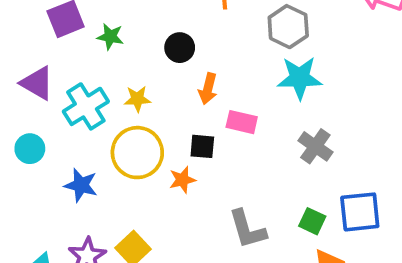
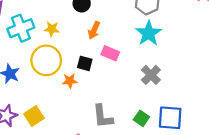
cyan star: (300, 78) -> (149, 33), turned 30

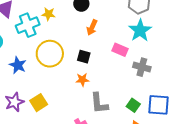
yellow star: (52, 29) -> (49, 14), moved
pink rectangle: (110, 53) -> (120, 50), moved
gray cross: (151, 75) -> (142, 67), turned -30
orange star: (70, 81) -> (82, 80), moved

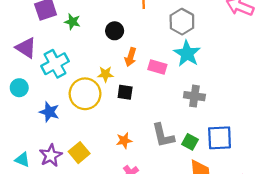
yellow star: (49, 14) -> (105, 74), moved
pink rectangle: (120, 50) -> (157, 67), moved
orange star: (82, 80) -> (124, 141), moved
gray L-shape: (99, 103) -> (163, 135), moved

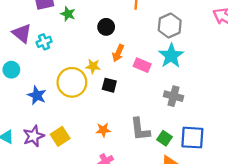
cyan cross: (55, 64) -> (44, 42), moved, size x0.6

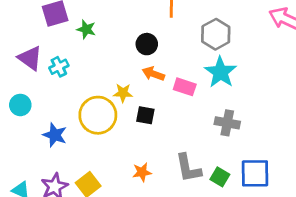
black circle: (106, 27) -> (147, 44), moved
orange arrow: (118, 53) -> (153, 74), turned 91

